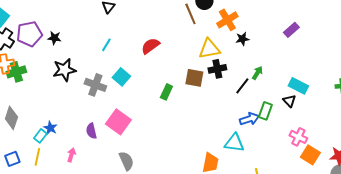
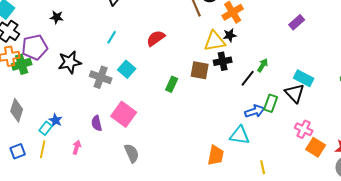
purple pentagon: (29, 34) -> (35, 47), moved
black star: (54, 38) -> (57, 17), moved
black star: (242, 39) -> (230, 35), moved
black triangle: (289, 101) -> (295, 93), size x1.5

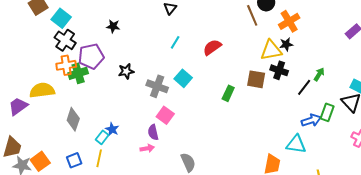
cyan line: (112, 37) -> (175, 42), moved
black cross: (223, 61) -> (279, 70), turned 30
black star: (70, 62) -> (126, 71), size x0.7
pink square: (124, 114) -> (165, 115), moved, size x0.7
pink arrow: (77, 147) -> (147, 148), moved, turned 64

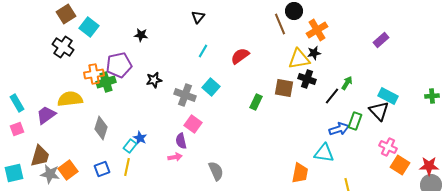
black cross: (65, 40) -> (63, 47), moved

